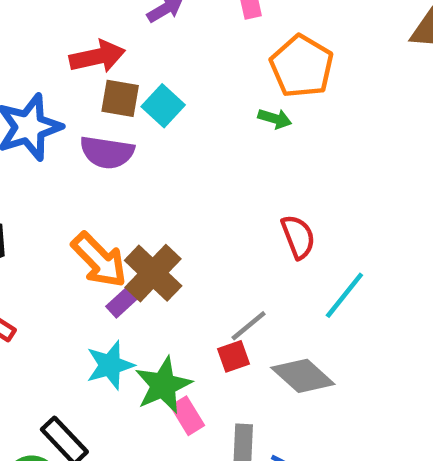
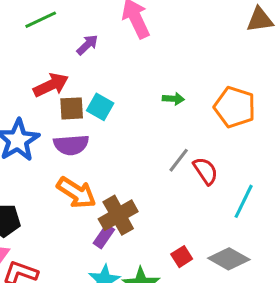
orange pentagon: (302, 66) -> (235, 107), moved
orange arrow: (99, 260) -> (76, 193), moved
brown cross: (153, 273) -> (118, 215), turned 30
gray line: (249, 326) -> (179, 160), moved

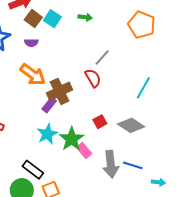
green arrow: (173, 99) -> (85, 17), moved
brown square: (72, 108) -> (33, 19), turned 36
purple semicircle: (71, 145) -> (31, 43), size x0.6
red semicircle: (206, 171) -> (93, 78), moved

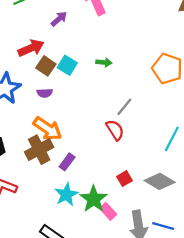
brown cross: (59, 91) -> (39, 150), moved

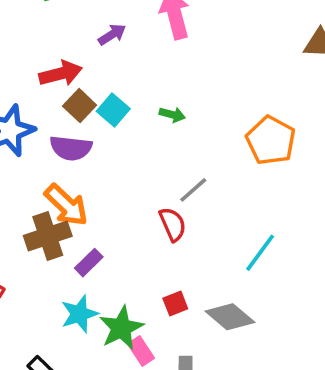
purple semicircle: (45, 93) -> (71, 148), size x1.6

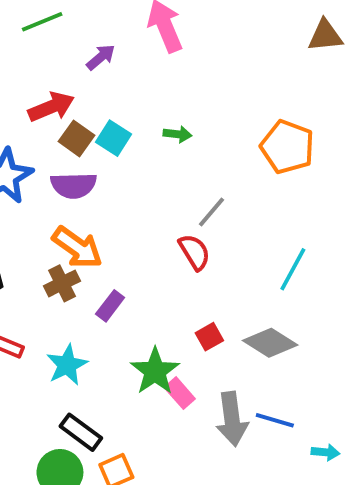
brown cross: (48, 236) -> (62, 283), size x0.7
cyan star: (79, 314) -> (67, 365), moved

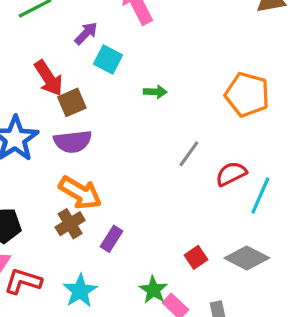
red arrow: (51, 107) -> (49, 78), turned 84
brown square: (77, 138) -> (72, 102), turned 36
cyan square: (113, 138) -> (108, 60), moved
red semicircle: (194, 252) -> (231, 174), moved, turned -80
green star: (155, 371) -> (153, 290), size x0.7

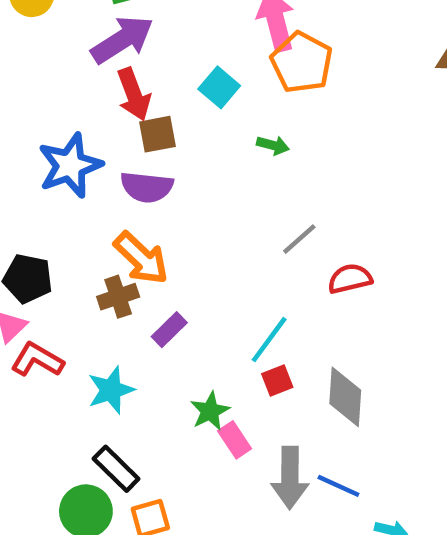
purple arrow: (86, 33) -> (122, 40), moved, size x1.8
orange pentagon: (247, 95) -> (302, 62), moved
cyan line: (260, 196) -> (269, 340), moved
gray diamond: (247, 258) -> (345, 397), turned 54

